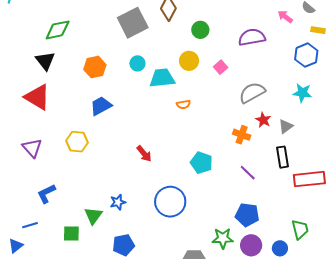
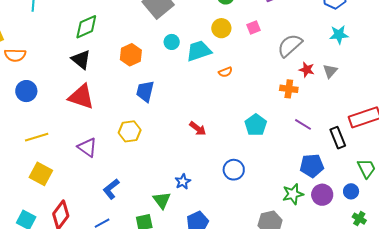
pink square: (221, 67) -> (254, 27), turned 32
blue trapezoid: (101, 106) -> (145, 91), turned -35
black rectangle: (282, 157) -> (338, 138), moved
cyan pentagon: (201, 163) -> (256, 125), turned 30
blue circle: (170, 202) -> (234, 170), size x0.7

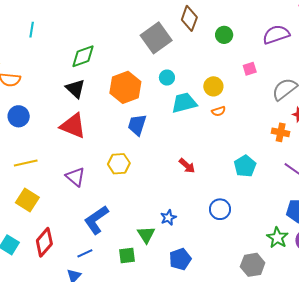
yellow circle: (221, 28) -> (213, 86), moved
cyan trapezoid: (199, 51) -> (184, 103), moved
orange hexagon: (131, 55) -> (125, 87), size x1.4
blue L-shape: (111, 189) -> (96, 220), size x1.4
green star: (293, 194) -> (277, 238), turned -30

